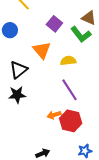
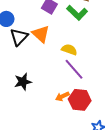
yellow semicircle: (68, 61) -> (69, 50), moved, turned 35
black triangle: (19, 70) -> (19, 37), moved

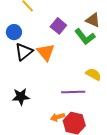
yellow semicircle: (69, 50) -> (93, 74), moved
purple line: (74, 69) -> (73, 92), turned -60

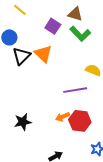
brown triangle: (93, 20) -> (75, 14), moved
black star: (21, 97) -> (23, 122), moved

